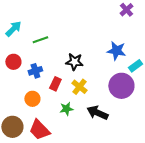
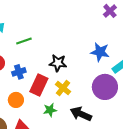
red rectangle: (55, 84) -> (39, 85), size x1.5

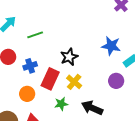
black star: (58, 63) -> (69, 57), turned -30
purple circle: (105, 87) -> (116, 81), size x0.6

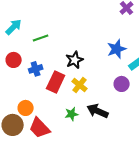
blue star: (111, 46) -> (117, 49), turned -30
orange circle: (27, 94) -> (26, 108), moved
green star: (61, 104) -> (72, 114), moved

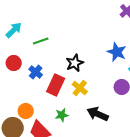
blue star: (117, 49) -> (117, 52), turned -30
blue cross: (36, 69) -> (36, 72), turned -32
green star: (72, 114) -> (62, 115), moved

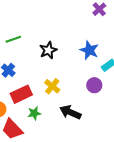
black star: (75, 63) -> (48, 50), moved
red rectangle: (56, 85) -> (21, 94), moved, turned 40

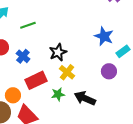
black star: (48, 50) -> (58, 52), moved
green star: (34, 113) -> (58, 94), moved

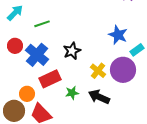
blue cross: (23, 56) -> (37, 55), size x1.6
purple circle: (109, 71) -> (123, 70), size x1.6
yellow cross: (67, 72) -> (98, 71), moved

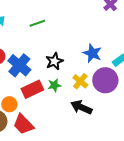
green line: (42, 24) -> (37, 23), moved
blue star: (118, 35) -> (92, 53), moved
green star: (72, 93) -> (54, 85), moved

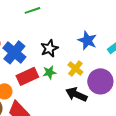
purple circle: (105, 80) -> (100, 81), moved

